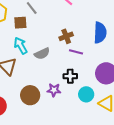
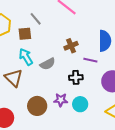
purple line: (76, 52) -> (90, 60), moved
black cross: (70, 76) -> (76, 77), moved
cyan circle: (86, 94) -> (80, 104), moved

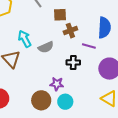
brown square: (25, 34) -> (60, 15), moved
cyan circle: (80, 104) -> (65, 102), moved
brown circle: (37, 106) -> (41, 100), moved

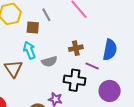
brown square: (60, 15) -> (33, 27), moved
black cross: (73, 62) -> (74, 80), size x1.5

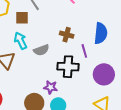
brown cross: (76, 48) -> (67, 35), turned 32
purple line: (92, 66) -> (84, 51), turned 56

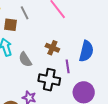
gray semicircle: (41, 50) -> (25, 60), turned 70

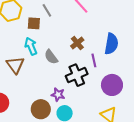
brown cross: (52, 48) -> (77, 43), turned 32
black cross: (49, 80) -> (77, 75), turned -30

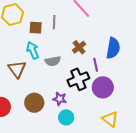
gray line: (47, 10) -> (54, 22), moved, turned 32
gray semicircle: (51, 57) -> (53, 61), turned -63
purple circle: (112, 85) -> (103, 87), moved
brown circle: (41, 109) -> (34, 103), moved

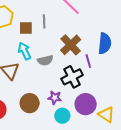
brown cross: (79, 47) -> (71, 45), size x1.5
purple circle: (103, 87) -> (86, 104), moved

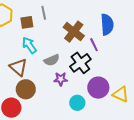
gray semicircle: (45, 60) -> (52, 60), moved
purple star: (55, 98) -> (61, 79), moved
brown circle: (30, 103) -> (26, 89), moved

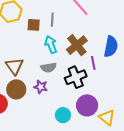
cyan arrow: (29, 45) -> (51, 45), moved
purple star: (61, 79) -> (41, 87), moved

